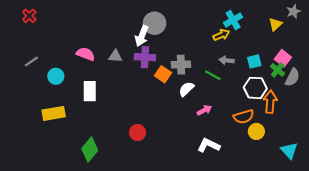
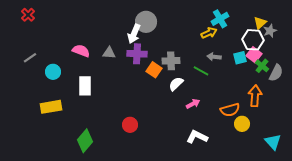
gray star: (294, 12) -> (270, 31), moved
pink square: (283, 58) -> (254, 55), moved
white hexagon: (255, 88) -> (253, 40), moved

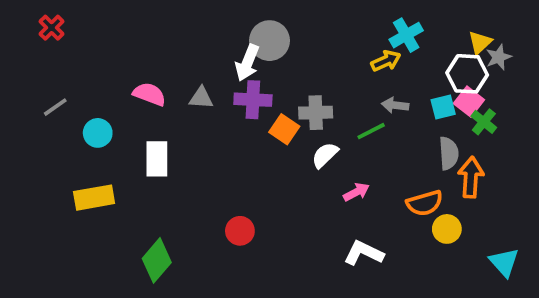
green line: (201, 71) -> (371, 131), turned -56
gray semicircle: (276, 73) -> (449, 153), moved, turned -30

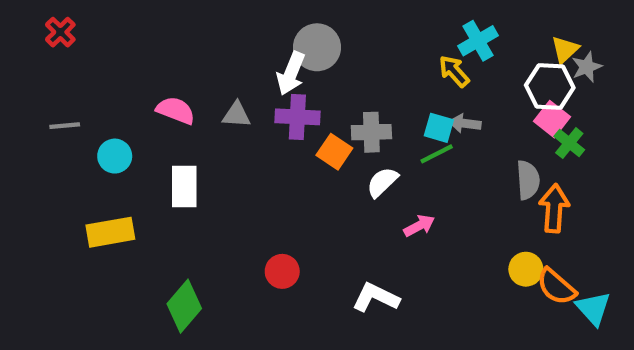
yellow arrow: (386, 61) -> (454, 71), turned -108
gray line: (55, 107) -> (65, 126), turned 30
cyan square: (443, 107) -> (439, 128), moved, turned 30
orange semicircle: (425, 203) -> (556, 287), moved, turned 57
white L-shape: (364, 253) -> (376, 297), moved

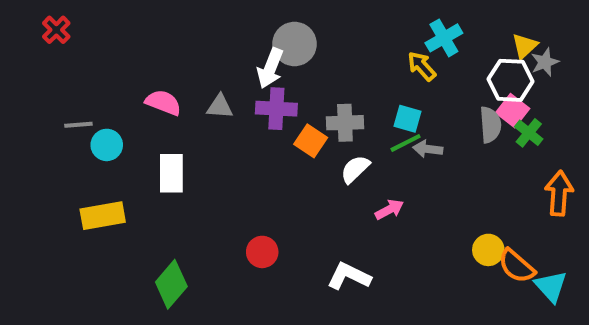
gray arrow: (465, 123) -> (428, 149), moved
gray line: (65, 126) -> (78, 125), moved
gray semicircle: (528, 180) -> (490, 125), moved
orange arrow: (554, 208) -> (559, 193), moved

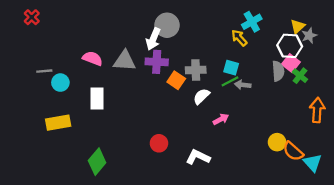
gray triangle: (220, 107) -> (125, 61), size x1.5
red circle: (262, 252) -> (159, 143), moved

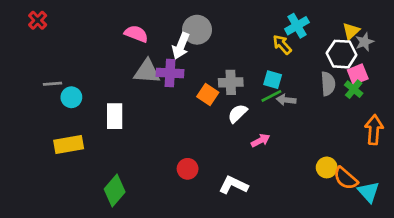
pink semicircle: (92, 58) -> (136, 34), moved
purple cross: (157, 62) -> (170, 73), moved
pink square: (291, 63) -> (358, 74), moved, turned 30

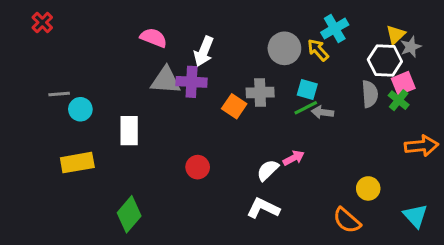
gray circle: (197, 30) -> (284, 48), moved
white semicircle: (238, 113) -> (268, 170), moved
orange arrow: (374, 130) -> (421, 146), turned 80
red circle: (188, 169) -> (198, 167), moved
orange semicircle: (346, 178) -> (347, 220), moved

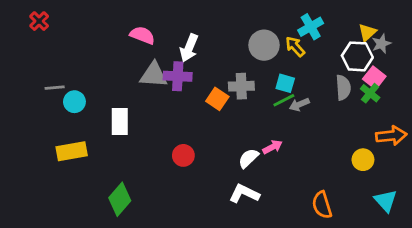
pink square: (403, 83) -> (374, 78), turned -30
gray arrow: (323, 112) -> (299, 105), turned -30
yellow circle: (368, 188) -> (363, 160), moved
orange semicircle: (347, 220) -> (322, 205), turned 32

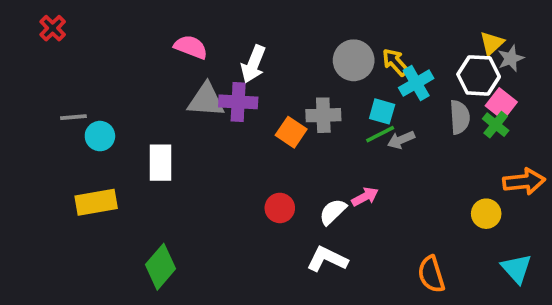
cyan cross: (311, 27) -> (416, 83), moved
red circle: (183, 155) -> (280, 208), moved

